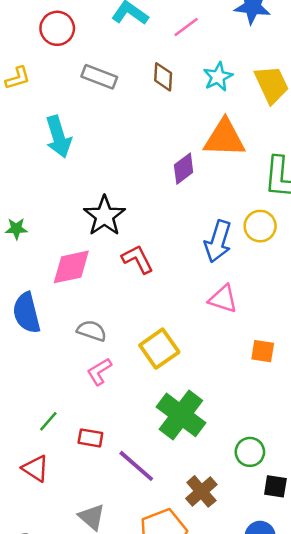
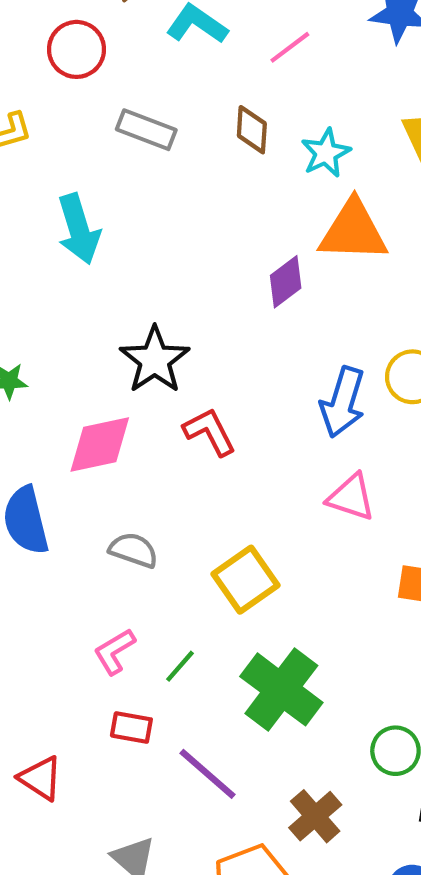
cyan star: (218, 77) -> (326, 153), moved
pink L-shape: (99, 372) -> (115, 651), moved
green line: (48, 421) -> (180, 666), moved

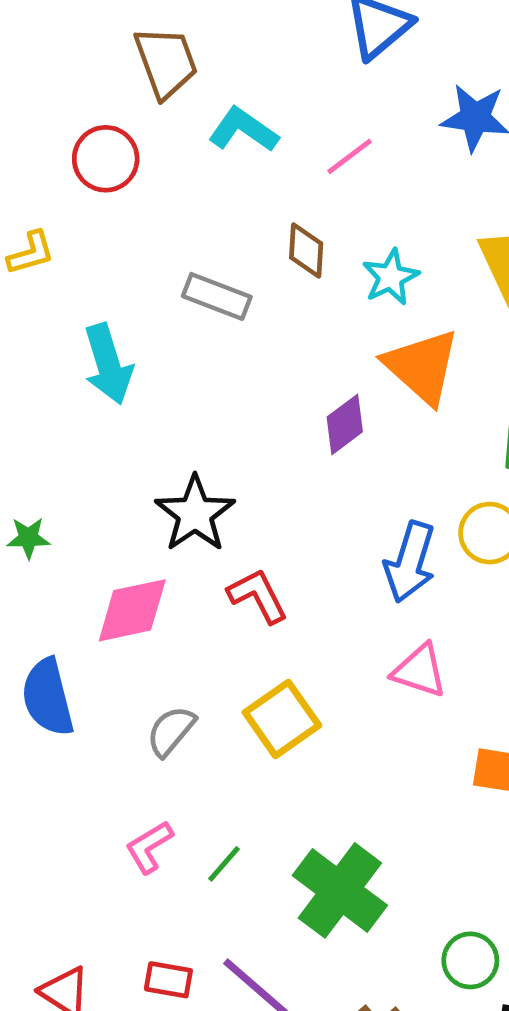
gray rectangle: (146, 130) -> (217, 296), moved
orange triangle: (353, 231) -> (422, 366), turned 40
gray semicircle: (134, 550) -> (171, 731), turned -69
yellow square: (246, 580) -> (282, 719), moved
red rectangle: (131, 727) -> (168, 980), moved

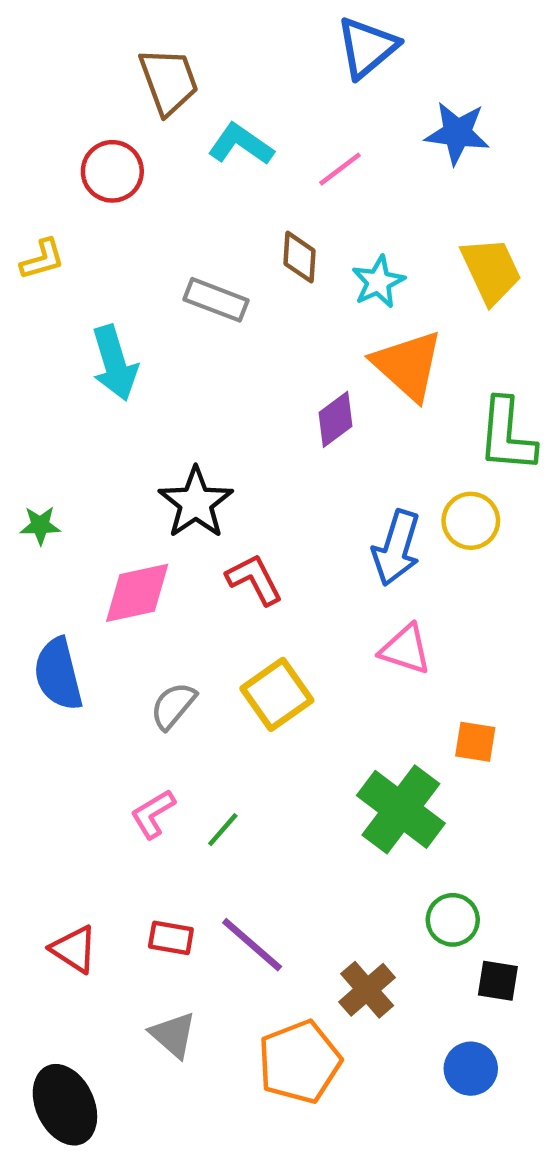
green cross: (340, 890) -> (401, 809), moved

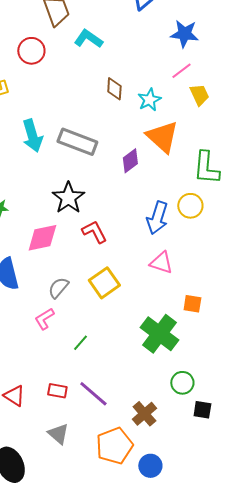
pink line: (340, 169) -> (181, 71), moved
yellow trapezoid: (491, 271) -> (199, 95), size x0.7
gray rectangle: (216, 300) -> (77, 142), moved, size x1.4
pink L-shape: (153, 814) -> (44, 319), moved
blue circle: (471, 1069) -> (150, 466), moved

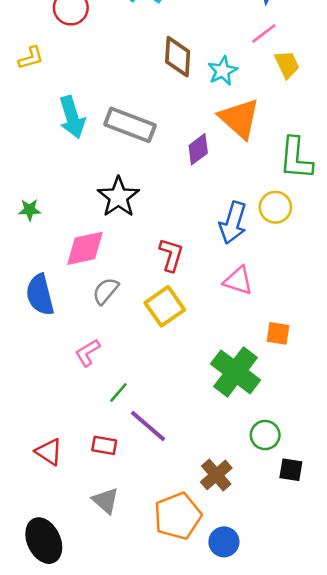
brown diamond: (114, 89) -> (178, 57), size x1.4
red L-shape: (94, 232) -> (171, 255), moved, turned 44
gray semicircle: (58, 288) -> (106, 291), moved
green line: (80, 343) -> (118, 393), moved
purple line: (93, 394) -> (148, 426), moved

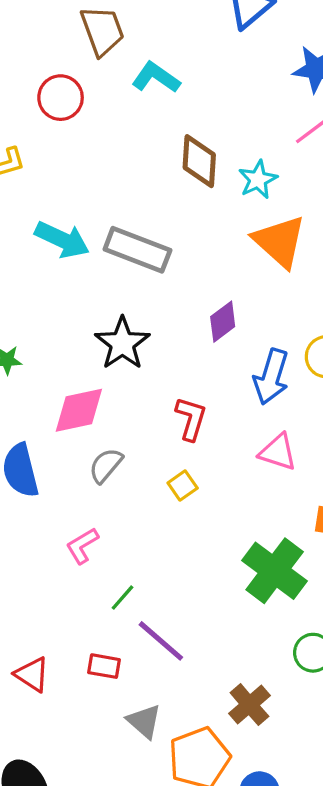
cyan arrow: (72, 117) -> (62, 240), turned -48
purple diamond: (198, 149) -> (223, 322), moved
yellow square: (165, 306) -> (183, 485), size x0.6
gray triangle: (106, 501) -> (144, 721), moved

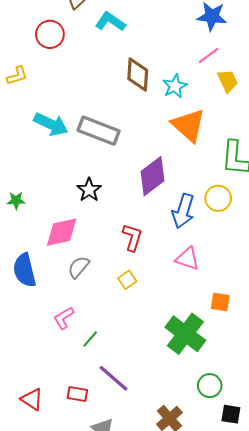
purple diamond: (223, 322) -> (153, 176), size x1.5
black star: (122, 343) -> (89, 190), size x0.7
green line: (122, 598) -> (90, 339), moved

